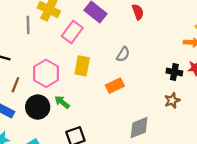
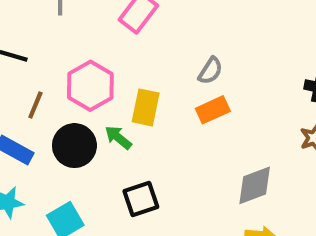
gray semicircle: (123, 54) -> (210, 71), moved
yellow rectangle: (82, 66) -> (146, 107), moved

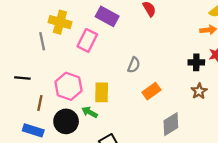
orange rectangle: (213, 110) -> (151, 91), moved

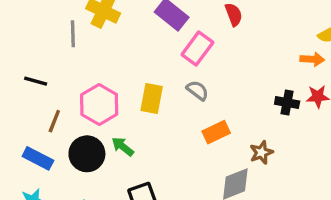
pink rectangle: (87, 40) -> (197, 49), moved
gray semicircle: (134, 65) -> (198, 90), turned -84
brown star: (199, 91) -> (261, 152), moved
yellow rectangle: (102, 92) -> (152, 99), moved

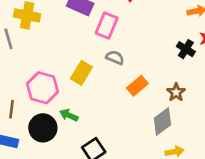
yellow rectangle: (152, 99) -> (81, 73), turned 35
black cross: (287, 103) -> (186, 49), turned 36

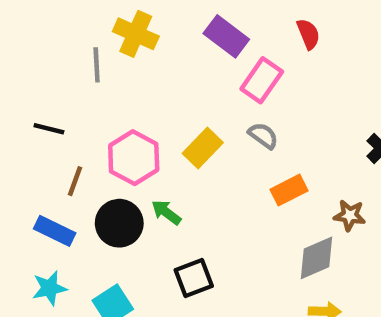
brown star: (176, 92) -> (350, 215), turned 30

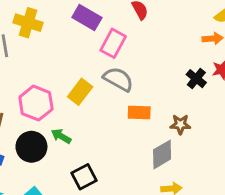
gray semicircle: (263, 136) -> (118, 79), size x1.5
orange rectangle: (289, 190) -> (139, 113), turned 35

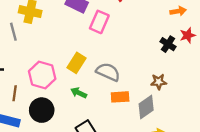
gray semicircle: (118, 79) -> (108, 72), moved
orange rectangle: (139, 113) -> (120, 97), moved
green arrow: (61, 136) -> (79, 93), moved

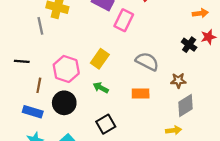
gray semicircle: (108, 72) -> (147, 61), moved
gray diamond: (146, 107) -> (185, 106), moved

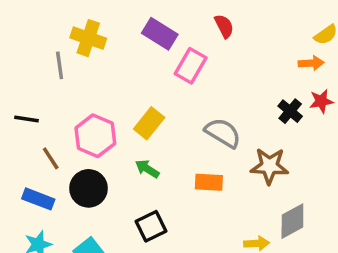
brown star: (178, 81) -> (269, 166), size x1.5
brown line: (39, 85) -> (51, 158), turned -48
gray diamond: (185, 106) -> (292, 221), moved

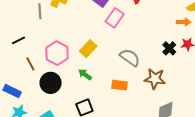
black line: (27, 119) -> (18, 40), turned -40
blue rectangle: (38, 199) -> (12, 91), moved

